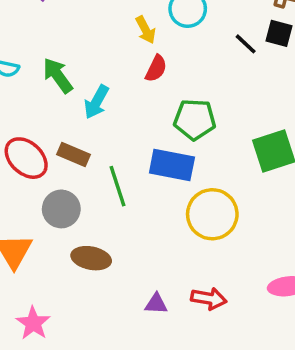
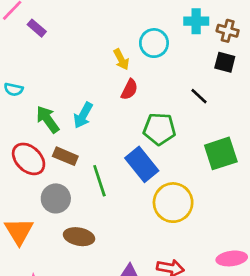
black line: (246, 44) -> (199, 96), moved
green arrow: (58, 76) -> (48, 119), moved
blue rectangle: (172, 165) -> (142, 164), turned 40

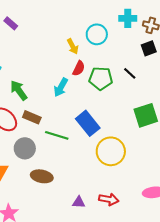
black square: (225, 62) -> (149, 48), turned -35
cyan arrow: (83, 115) -> (61, 87), moved
green pentagon: (159, 129) -> (101, 78), moved
green line: (99, 181) -> (57, 135), turned -55

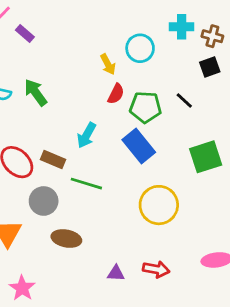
cyan arrow: (61, 87) -> (86, 135), moved
green arrow: (19, 90) -> (36, 92), moved
blue rectangle: (88, 123) -> (139, 146), moved

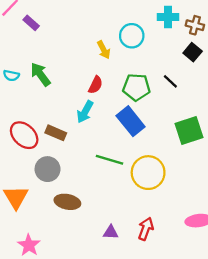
black square: (210, 67) -> (193, 52), turned -30
red semicircle: (116, 94) -> (95, 85), moved
green line: (86, 184) -> (110, 160), moved
red arrow: (156, 269) -> (146, 229), turned -80

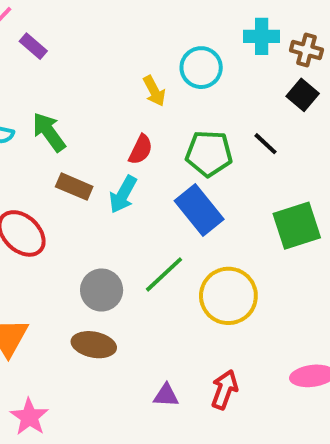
brown rectangle: (56, 133) -> (74, 187), moved
green line: (110, 160) -> (164, 274), turned -60
gray circle: (48, 169) -> (102, 290), moved

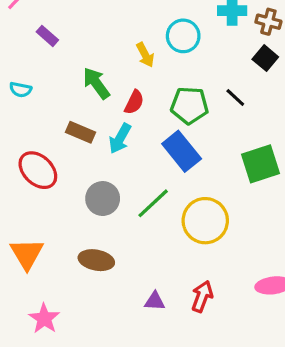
purple rectangle: (33, 46) -> (47, 36), moved
green arrow: (49, 132) -> (96, 83), moved
gray circle: (102, 290) -> (103, 199), moved

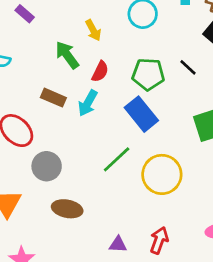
yellow arrow: (145, 55) -> (93, 30), moved
gray circle: (103, 199) -> (47, 166), moved

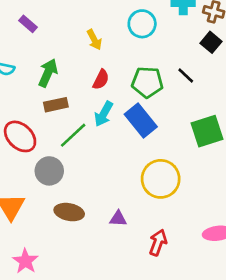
green arrow: (67, 55) -> (48, 73), moved, turned 60
brown rectangle: (53, 98) -> (56, 105), turned -35
cyan arrow: (88, 103) -> (104, 114), moved
green line: (117, 159) -> (73, 135), moved
purple triangle: (118, 244) -> (118, 219), moved

